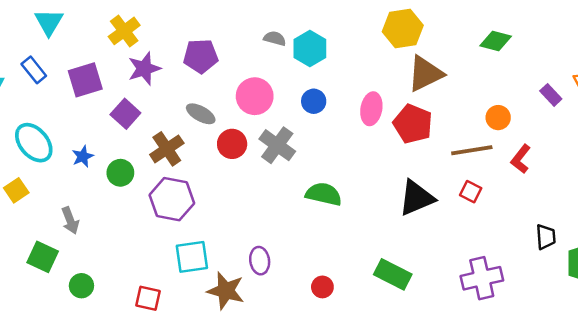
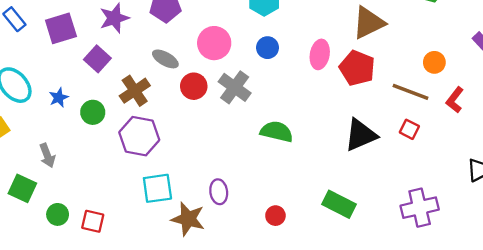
brown line: (472, 150) -> (411, 92), turned 30
red square: (148, 298) -> (93, 221), moved

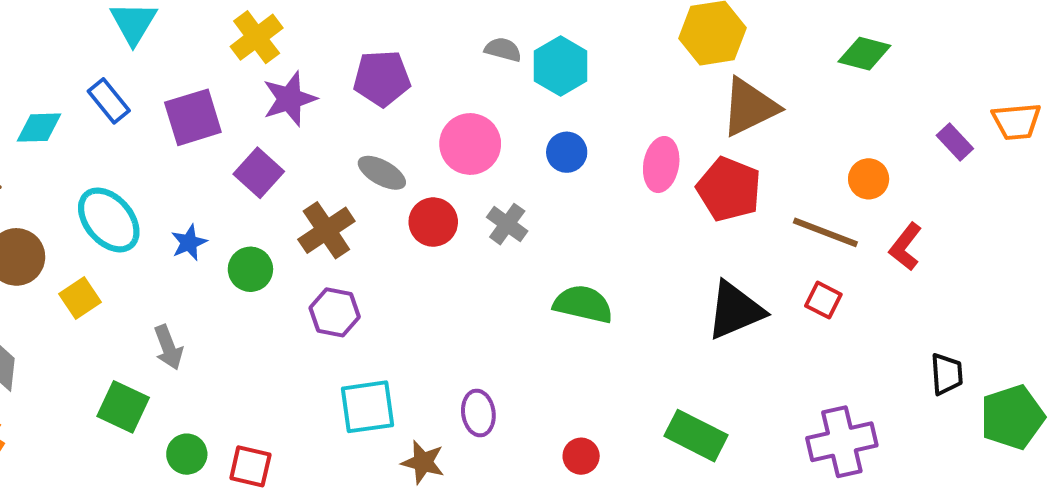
gray cross: (235, 87) -> (507, 224), size x0.7
purple hexagon: (139, 136) -> (335, 312), size x0.7
brown star: (188, 219) -> (423, 462), size x0.7

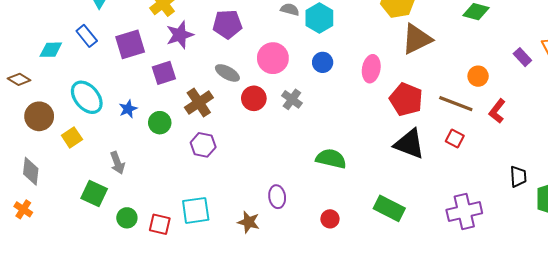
purple square: (259, 173) -> (164, 73), turned 30
red pentagon: (729, 189) -> (406, 99), moved
green semicircle: (583, 304) -> (331, 159), moved
black triangle: (735, 310) -> (409, 144), turned 44
cyan square: (368, 407) -> (196, 210), moved

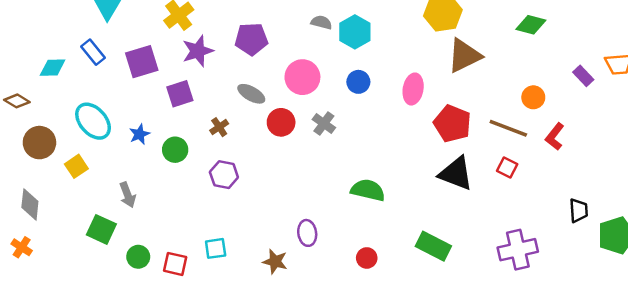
brown cross: (199, 103) -> (219, 127), size x0.6
cyan square: (196, 210) -> (216, 248), size x0.7

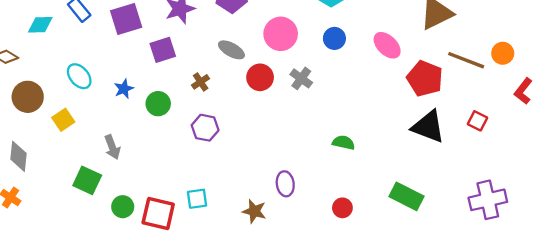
pink ellipse: (413, 89) -> (387, 45), turned -56
cyan ellipse: (93, 121) -> (79, 76), size x0.7
brown line: (508, 128) -> (466, 60), moved
green semicircle: (368, 190) -> (344, 143), size x0.7
red square: (175, 264) -> (158, 214), size x1.4

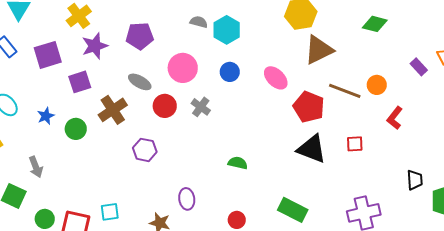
brown cross: (201, 82) -> (113, 110), size x1.8
red square: (478, 121) -> (355, 144), turned -30
purple hexagon: (205, 128) -> (145, 150), moved

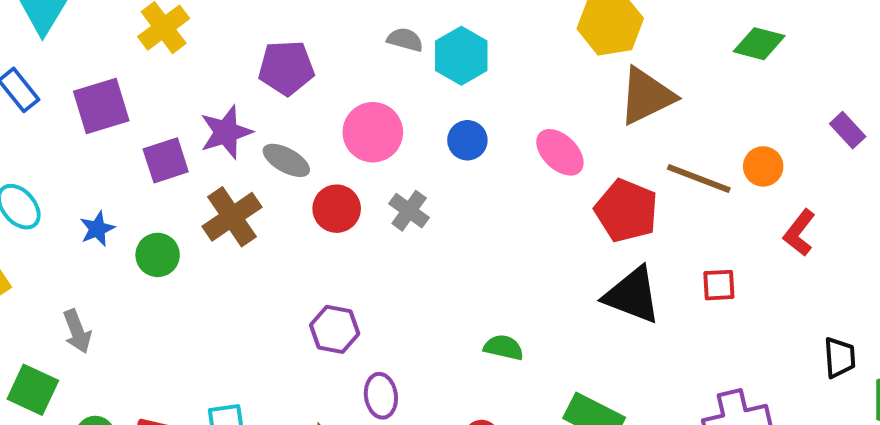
purple star: (95, 46) -> (226, 132), moved
purple hexagon: (145, 150) -> (335, 329), moved
green semicircle: (238, 163) -> (504, 347), moved

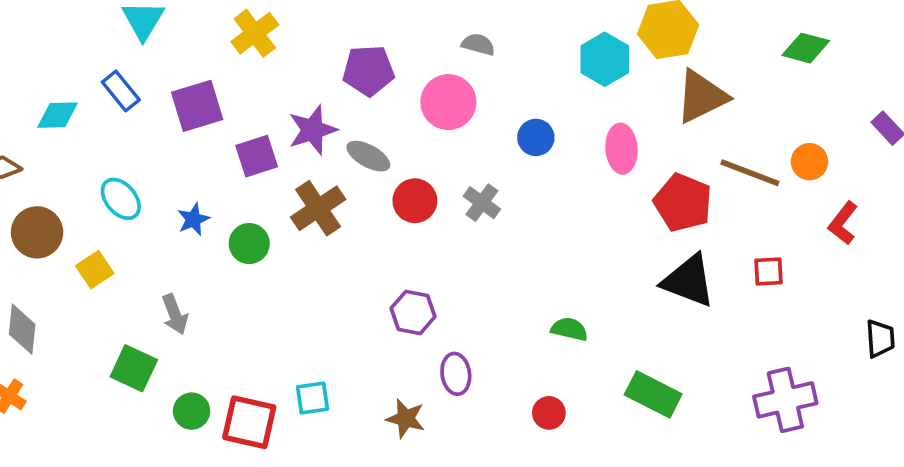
cyan hexagon: (461, 56) -> (605, 59), moved
pink circle: (373, 132) -> (448, 102), moved
pink ellipse: (560, 152) -> (621, 149), turned 42

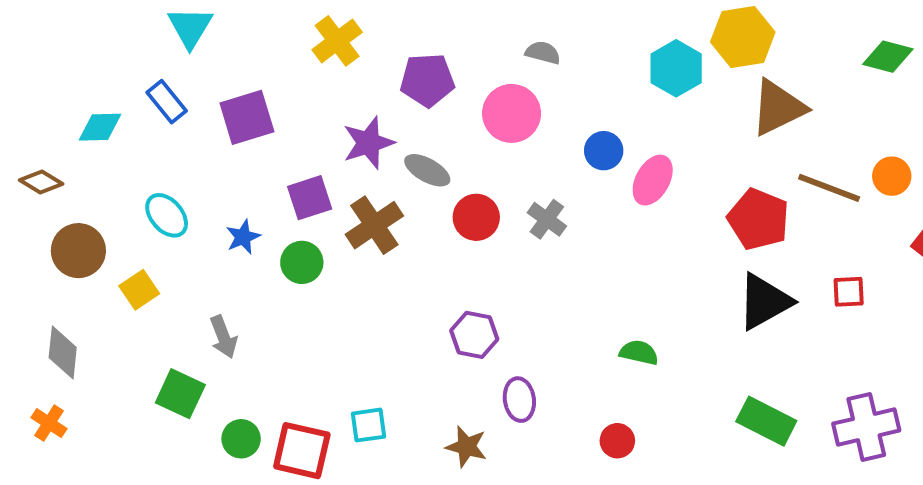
yellow cross: (255, 33) -> (337, 41), moved
pink ellipse: (621, 149) -> (653, 180), moved, turned 33
purple square: (257, 156) -> (310, 198), moved
black triangle: (688, 281) -> (764, 302), turned -50
green rectangle: (653, 394) -> (766, 421), moved

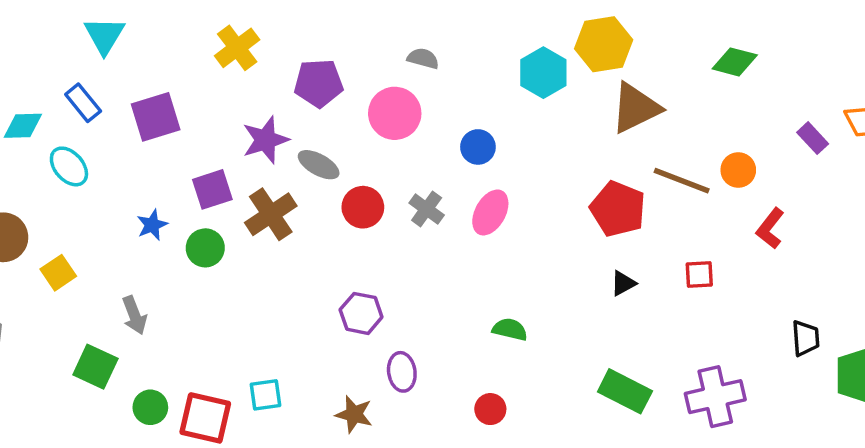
pink ellipse: (653, 180) -> (490, 212), moved
cyan ellipse: (167, 215) -> (69, 166), moved
black triangle: (764, 302) -> (623, 283), size x0.5

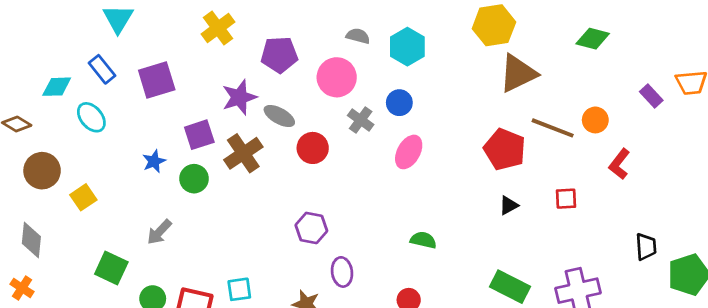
cyan hexagon: (543, 73) -> (407, 47), moved
gray cross: (427, 209) -> (361, 120), moved
gray arrow: (134, 315) -> (159, 232), moved, turned 64

